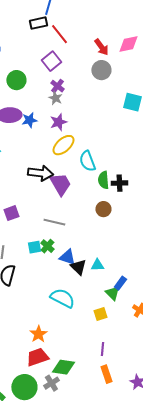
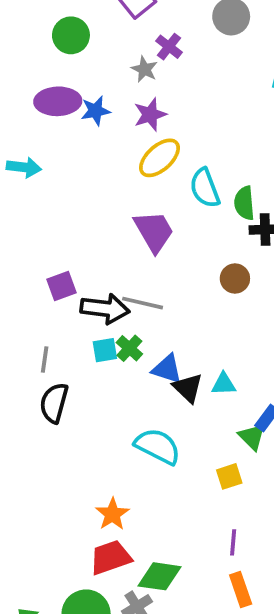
purple cross: (57, 86) -> (169, 47), moved
black arrow: (40, 173) -> (105, 309), moved
green semicircle: (103, 180) -> (244, 203), moved

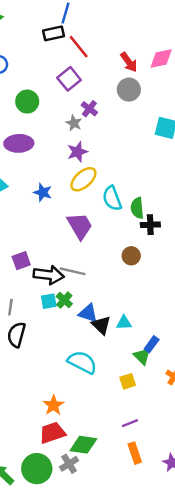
blue star: (95, 111) -> (43, 192), moved, turned 30
purple line: (233, 542) -> (130, 423), turned 63

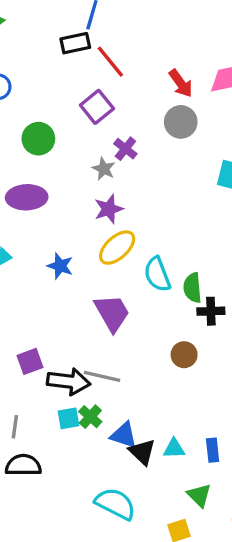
black semicircle: (16, 335) -> (23, 465), turned 75
blue rectangle: (152, 344) -> (213, 450), moved, turned -42

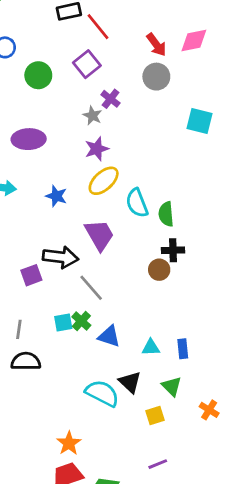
green circle: (38, 139) -> (38, 75), moved
black cross: (211, 311) -> (173, 250), moved
gray line: (102, 376) -> (91, 288), turned 36
black arrow: (69, 381) -> (61, 257), moved
black triangle: (142, 452) -> (130, 382), moved

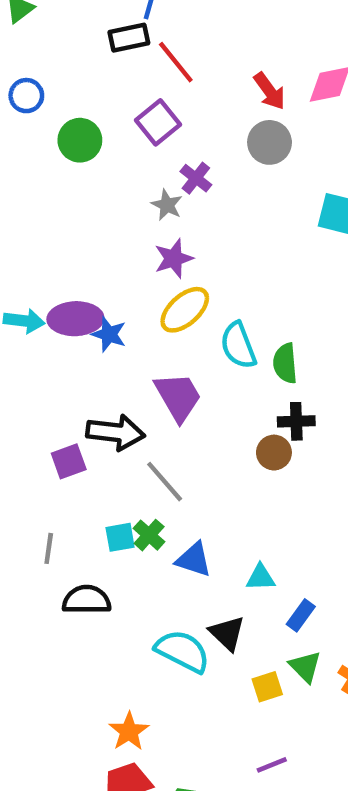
purple ellipse: (29, 139) -> (75, 319), moved
blue rectangle: (183, 349) -> (301, 615), moved, turned 42
black semicircle: (26, 361) -> (87, 600), moved
green triangle: (172, 386) -> (305, 667), moved

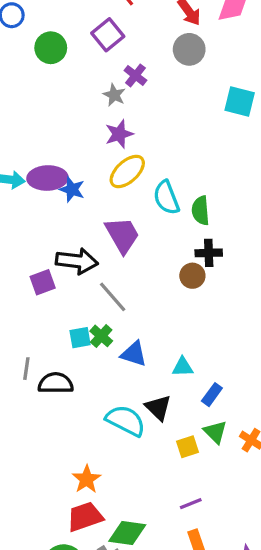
gray line: (49, 548) -> (26, 369), moved

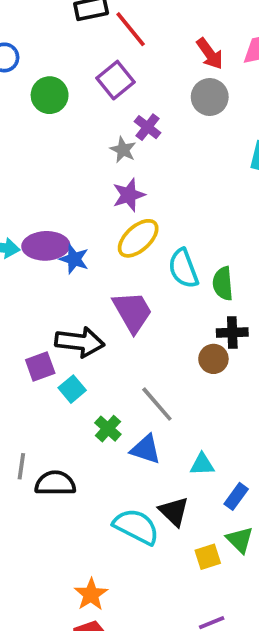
gray line: (113, 297) -> (157, 404), moved
cyan square: (80, 338) -> (72, 389), moved, turned -30

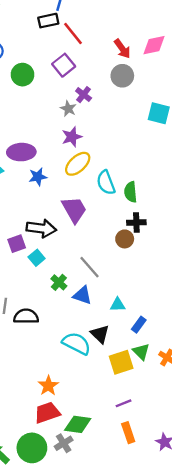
purple ellipse: (46, 246) -> (21, 152), moved
blue star: (74, 259) -> (38, 177), turned -30
yellow square: (208, 557) -> (121, 362), size x1.5

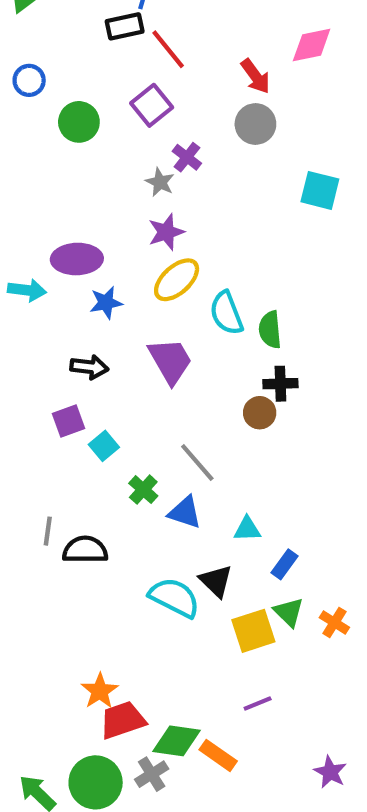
pink diamond: (154, 45) -> (312, 45), moved
black arrow: (41, 228) -> (89, 367), moved, size x0.7
orange star: (48, 386) -> (100, 691), moved
orange rectangle: (128, 433) -> (218, 755), moved, turned -36

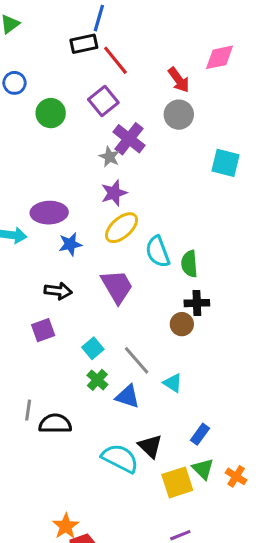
purple cross: (187, 157) -> (129, 139), size x1.5
cyan square: (104, 446) -> (93, 348), moved
cyan triangle: (247, 529) -> (173, 383), moved, turned 35

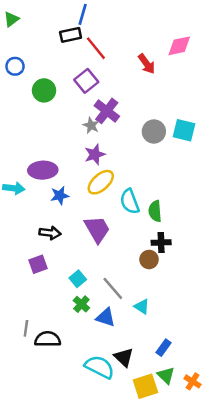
gray circle: (179, 115) -> (154, 131), moved

